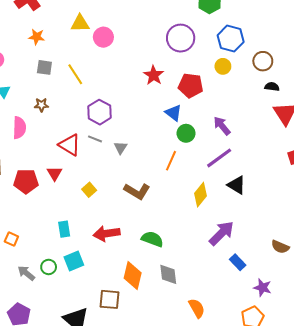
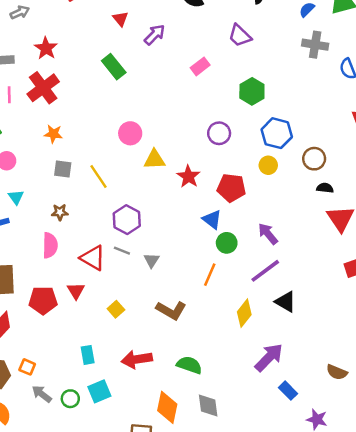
yellow triangle: (80, 23) -> (154, 159), moved
purple circle: (181, 38) -> (219, 133), size x0.7
pink semicircle: (19, 128) -> (50, 245), moved
gray arrow: (26, 273) -> (42, 394), moved

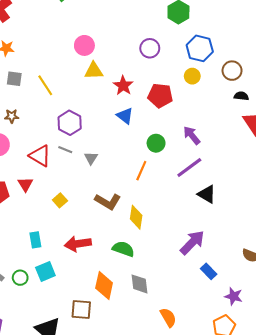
pink circle: (130, 133) -> (84, 45), moved
blue triangle: (212, 219) -> (125, 116), moved
yellow diamond: (244, 313) -> (136, 217), moved, turned -30

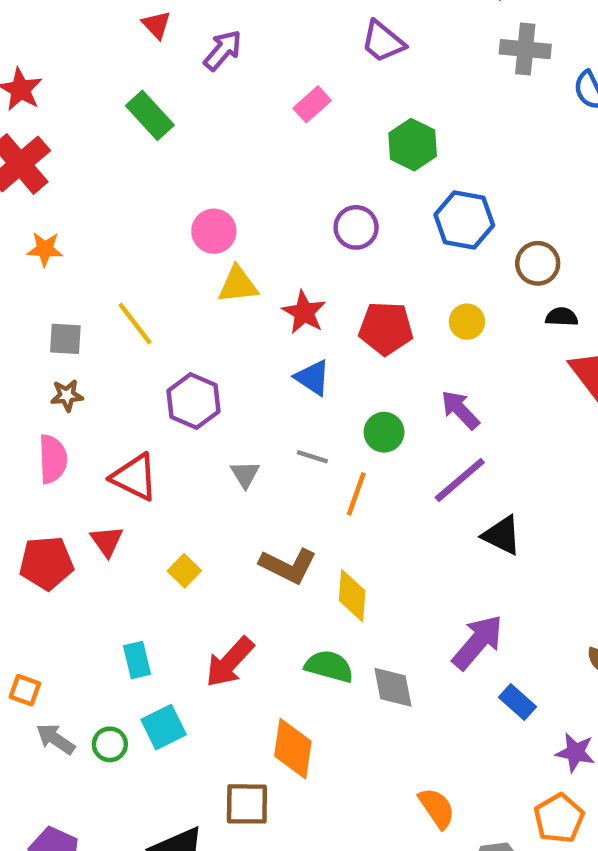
yellow circle: (192, 76) -> (467, 322), moved
gray square: (14, 79) -> (65, 339), moved
gray line: (65, 150) -> (312, 457), moved
red arrow: (78, 244) -> (230, 662), turned -35
gray diamond: (140, 284) -> (393, 687), moved

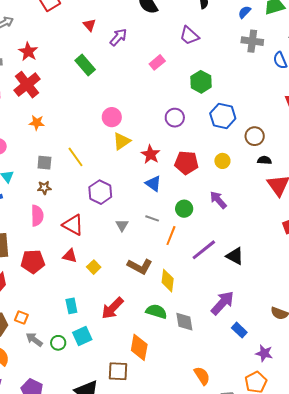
yellow triangle: (238, 285) -> (122, 141), turned -30
purple line: (460, 480) -> (204, 250), moved
red triangle: (107, 541) -> (70, 256), moved, turned -42

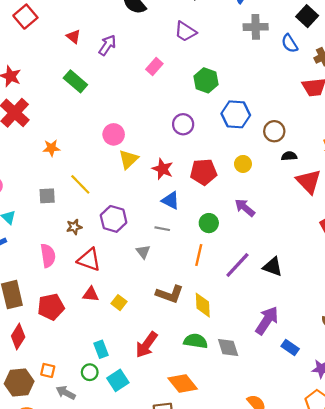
orange star: (37, 123) -> (51, 148), moved
brown star: (44, 188) -> (74, 227), moved
gray line: (152, 218) -> (162, 229), moved
green circle: (58, 343) -> (90, 372), moved
orange diamond: (139, 347) -> (183, 383), turned -40

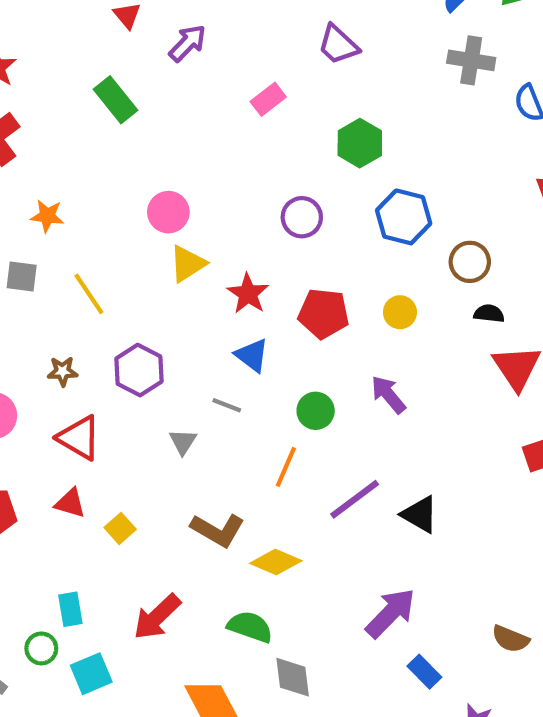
gray square: (47, 196) -> (22, 276), moved
yellow diamond: (203, 305) -> (276, 562), turned -75
gray diamond: (228, 348) -> (293, 677), moved

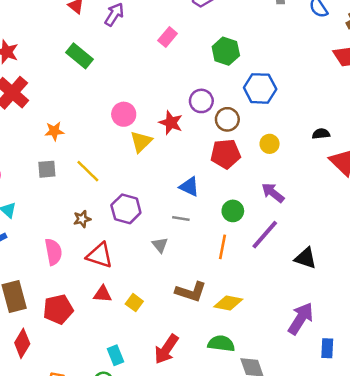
brown circle: (470, 262) -> (227, 119), moved
red star: (248, 294) -> (171, 123), moved
purple line: (355, 499) -> (265, 235), moved
blue rectangle: (424, 672) -> (327, 348), turned 60

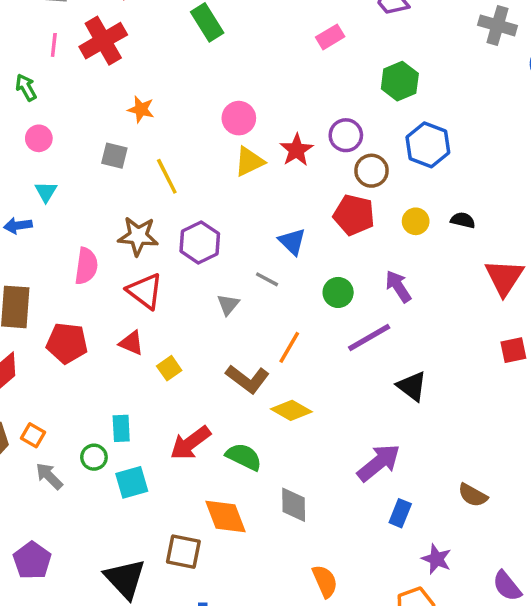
black semicircle: (321, 134) -> (463, 220), moved
brown star: (82, 219) -> (138, 236), size x1.6
orange line: (222, 247) -> (289, 347), moved
green semicircle: (221, 344) -> (244, 457), moved

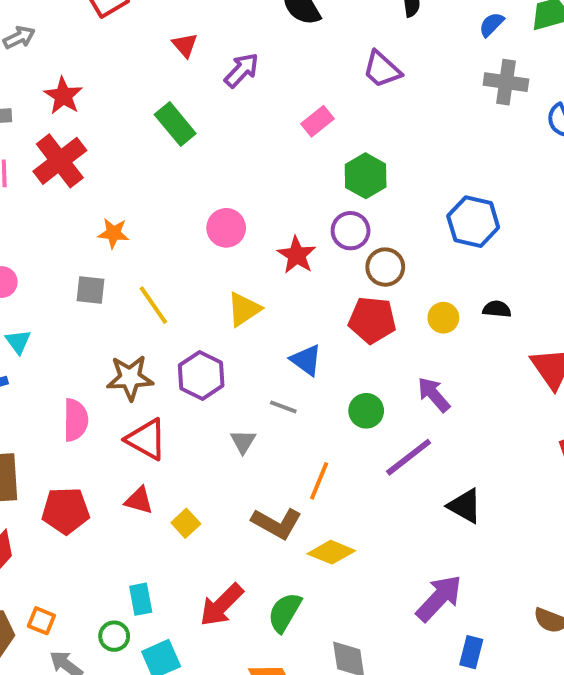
green hexagon: (400, 81) -> (366, 176), moved
blue hexagon: (428, 145) -> (473, 222), moved
yellow triangle: (249, 162) -> (244, 309), moved
green semicircle: (244, 457) -> (285, 612), turned -78

